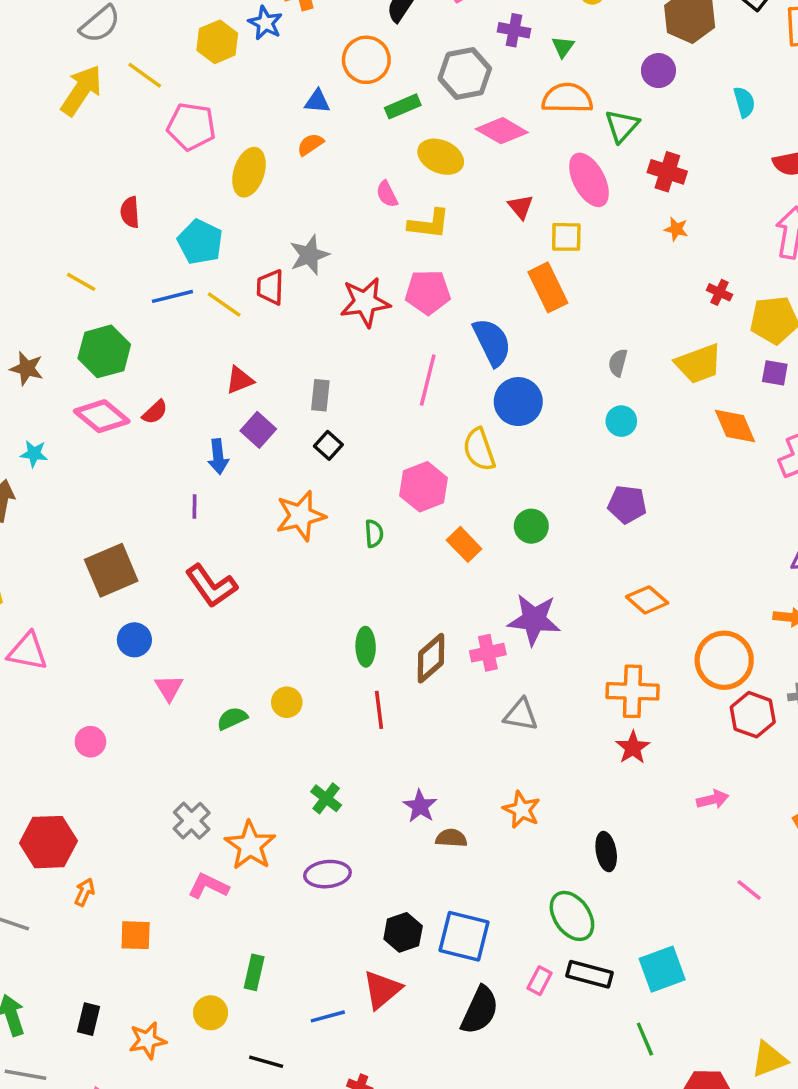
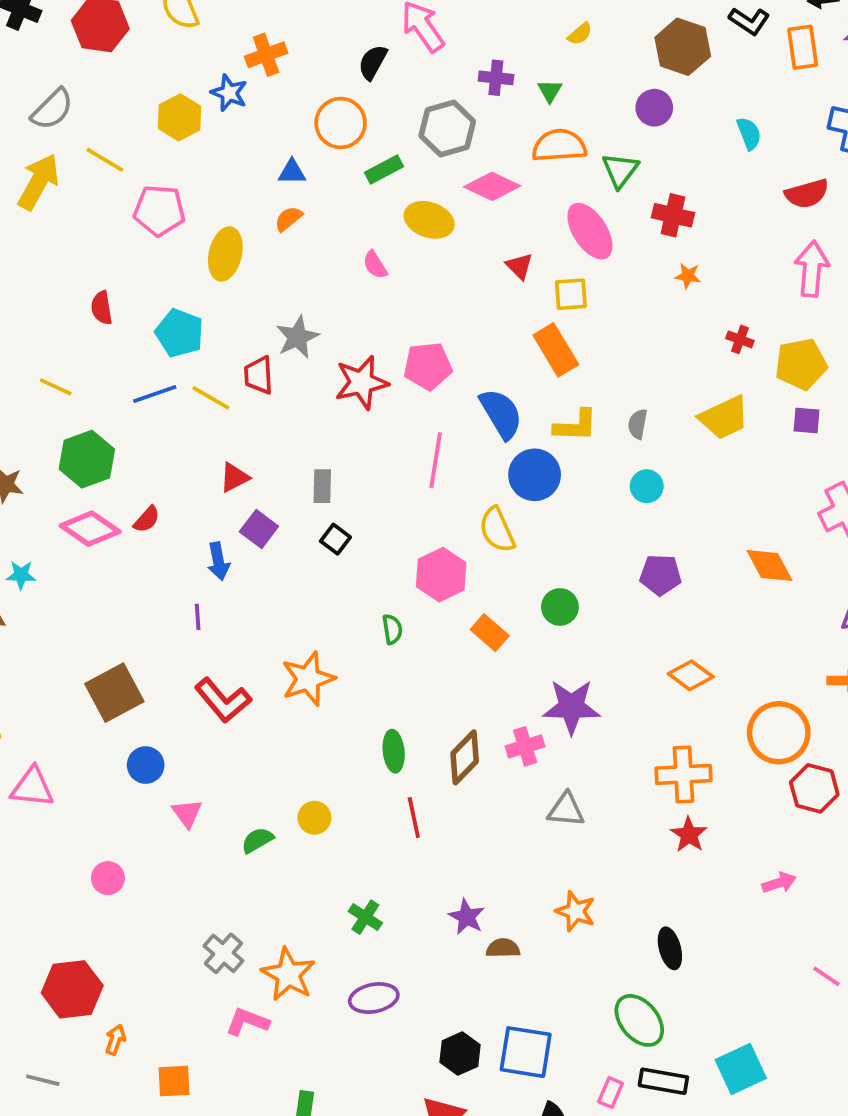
yellow L-shape: (429, 224) -> (576, 426), moved
orange diamond: (735, 426) -> (770, 566), moved
orange star: (301, 516) -> (308, 679), moved

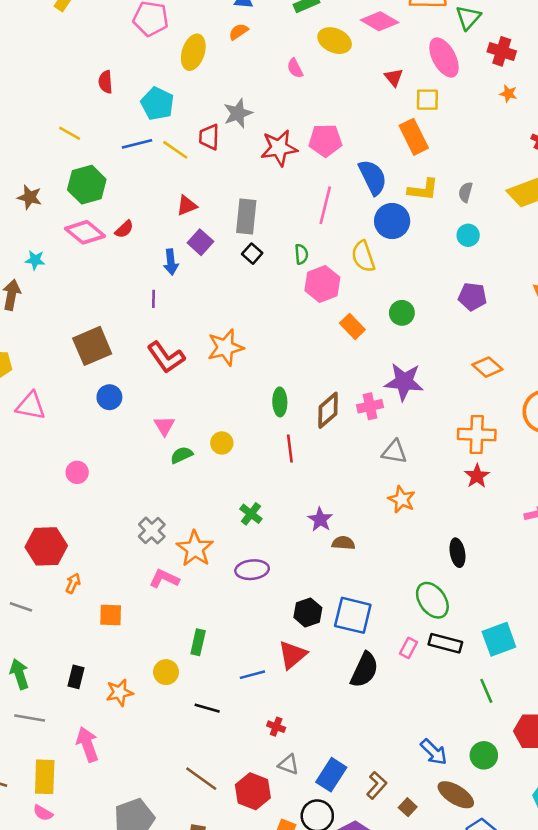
gray rectangle: (322, 486) -> (246, 217), size x1.5
green semicircle: (392, 629) -> (301, 254), moved
pink triangle: (187, 813) -> (164, 426), moved
orange star: (576, 911) -> (402, 499), moved

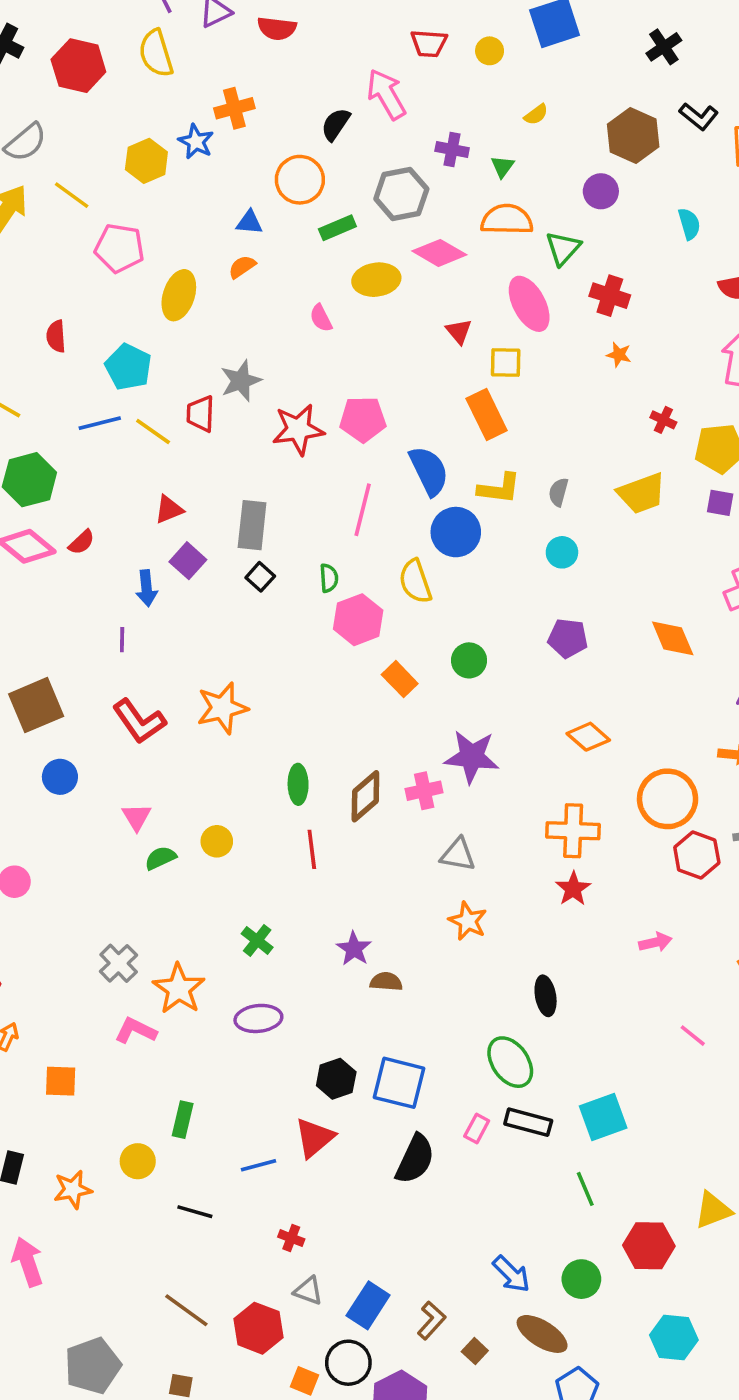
yellow ellipse: (335, 41) -> (376, 280), turned -32

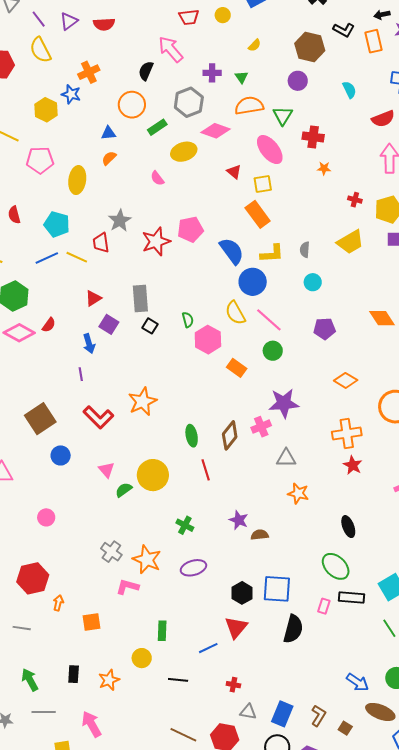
pink line: (363, 510) -> (269, 320), moved, turned -52
yellow circle: (217, 841) -> (153, 475), size x1.8

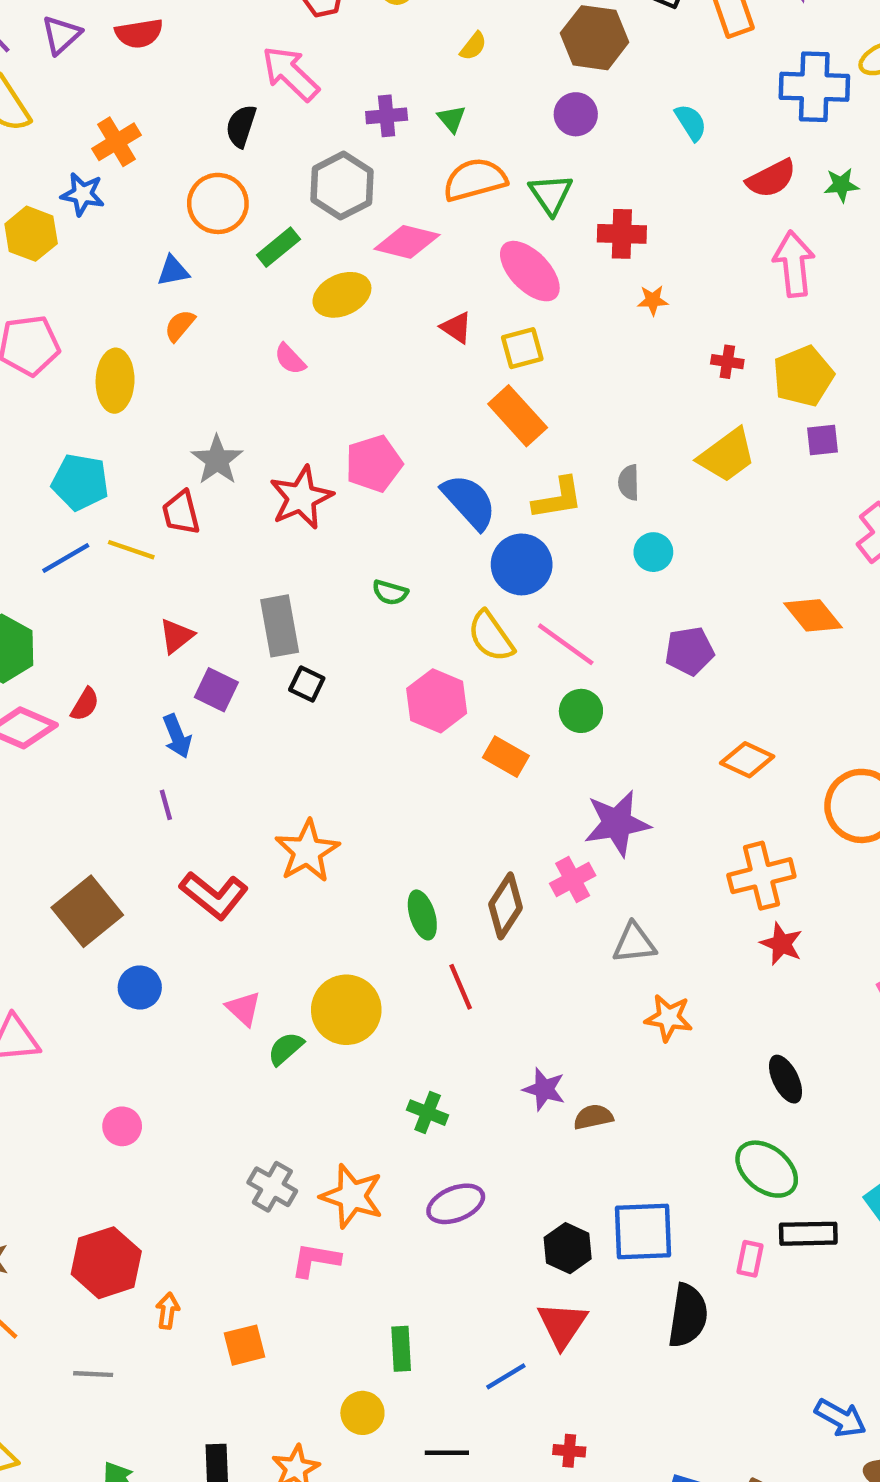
green semicircle: (188, 320) -> (390, 592), moved, turned 126

